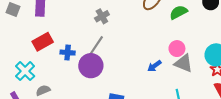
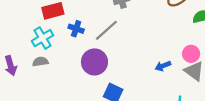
purple circle: (91, 66) -> (94, 62), moved
cyan cross: (25, 71) -> (43, 38), moved

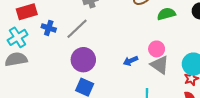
gray semicircle: (40, 62) -> (16, 59), size x1.5
purple circle: (94, 62) -> (83, 60), moved

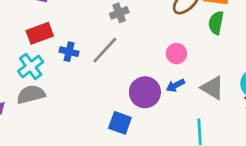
green semicircle: (166, 14) -> (216, 23), turned -60
pink circle: (157, 49) -> (176, 54), moved
purple circle: (83, 60) -> (145, 92), moved

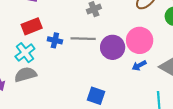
gray line: (105, 50) -> (83, 39), turned 50
pink circle: (176, 54) -> (140, 40), size x1.6
purple circle: (145, 92) -> (113, 47), moved

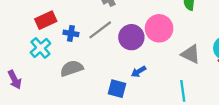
gray line: (83, 39) -> (100, 30), turned -35
blue arrow: (139, 65) -> (139, 72), moved
gray semicircle: (25, 75) -> (72, 68), moved

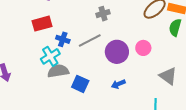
pink circle: (159, 28) -> (143, 48), size x0.6
cyan cross: (40, 48) -> (50, 56), moved
blue square: (117, 89) -> (80, 84), moved

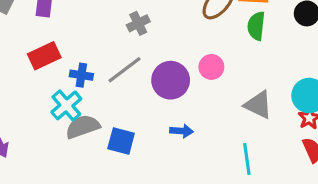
blue arrow: (118, 84) -> (182, 131), turned -144

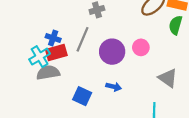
red rectangle: (44, 56) -> (56, 52), moved
gray line: (125, 70) -> (83, 39), turned -40
blue square: (121, 141) -> (82, 96), moved

